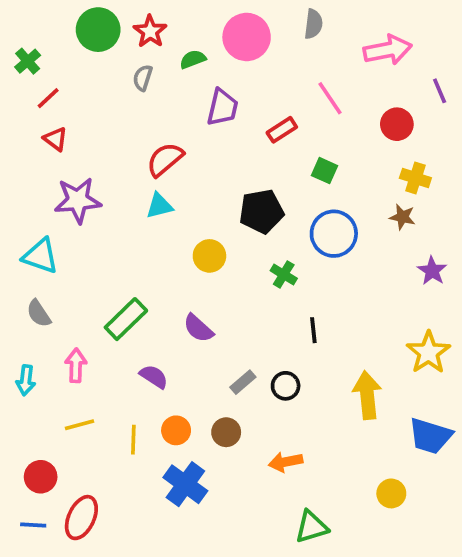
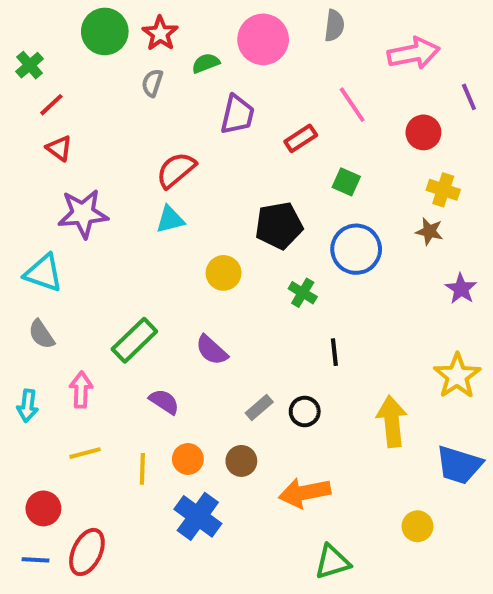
orange arrow: (286, 462) -> (305, 493), size x1.4

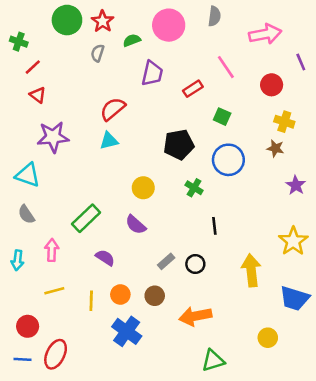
green cross: (30, 65) -> (19, 42), turned -30
yellow circle: (224, 273) -> (143, 188), moved

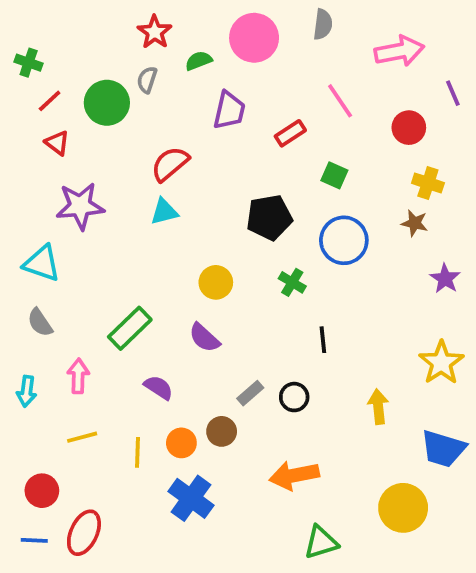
green circle: (67, 20) -> (107, 103), moved
yellow arrow: (251, 270) -> (378, 407), size x0.7
brown circle: (155, 296) -> (222, 431), moved
yellow circle: (268, 338) -> (403, 508), size x1.6

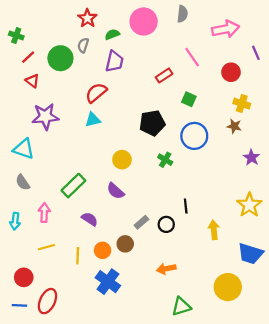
purple trapezoid: (229, 110) -> (114, 61), moved
black line: (323, 340) -> (186, 206), moved
orange arrow: (294, 475) -> (166, 269), size x0.7

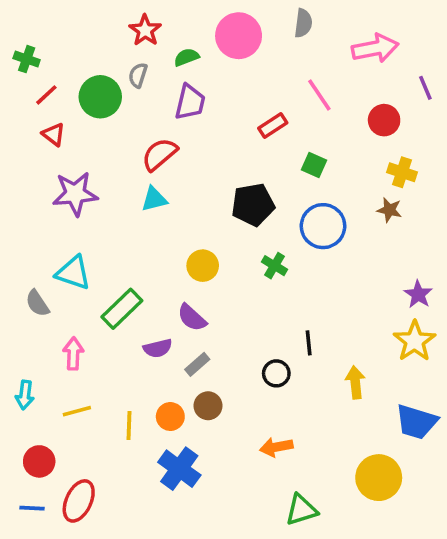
cyan triangle: (24, 149) -> (73, 273), moved
purple star: (252, 158) -> (418, 294), moved
purple semicircle: (90, 219) -> (158, 348), moved, turned 133
cyan arrow: (15, 221) -> (25, 395), moved
gray rectangle: (141, 222) -> (197, 364), moved

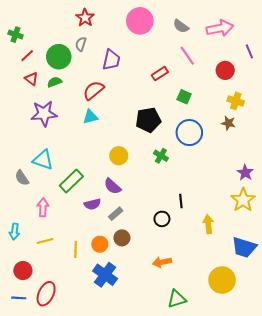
gray semicircle: (303, 23) -> (181, 26), moved, turned 119
green semicircle: (186, 57) -> (55, 82), moved

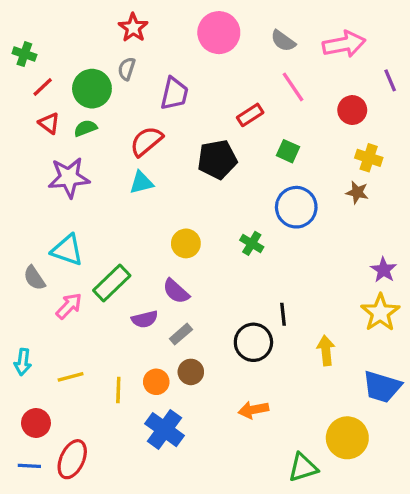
black pentagon: (148, 120) -> (217, 159), moved
pink arrow: (43, 207) -> (69, 306), moved, turned 42
black circle: (162, 219) -> (253, 342), size x1.5
green triangle: (177, 299) -> (303, 467), moved

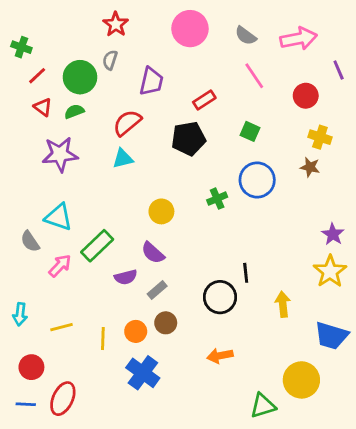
red rectangle: (250, 115) -> (204, 100), moved
green cross: (252, 243) -> (217, 199), moved, turned 36

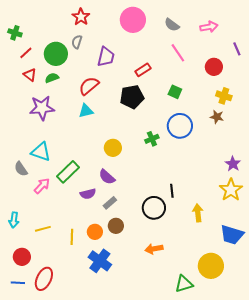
pink arrow: (299, 39) -> (209, 27), size x0.7

